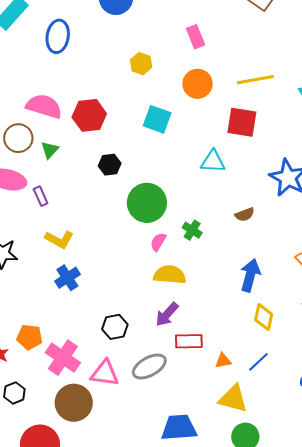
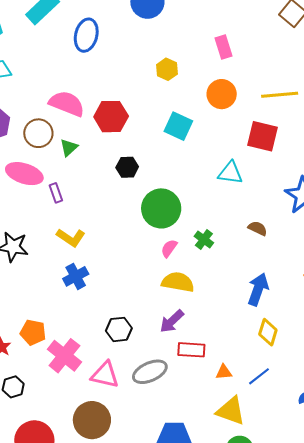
brown semicircle: (245, 215) -> (258, 228), turned -138
brown circle: (74, 403) -> (92, 420), moved

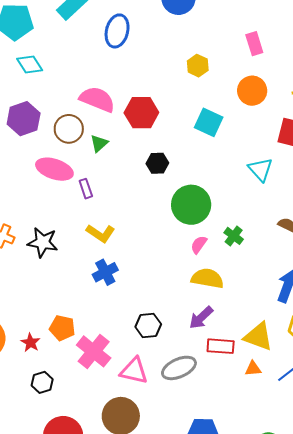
cyan triangle: (230, 173) -> (260, 170), turned 40
yellow triangle: (231, 411) -> (258, 337), moved

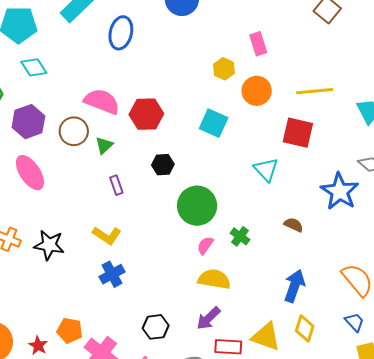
yellow hexagon: (198, 66) -> (224, 69), moved
pink ellipse: (54, 169) -> (30, 173), moved, turned 39
purple rectangle: (86, 189) -> (116, 185), moved

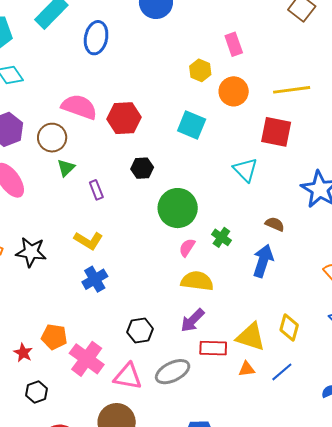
green triangle: (104, 145) -> (66, 168), moved
blue arrow: (294, 286) -> (263, 261), moved

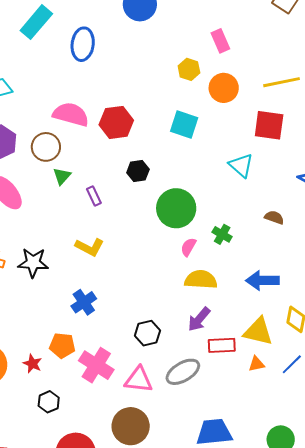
blue arrow: (263, 261) -> (262, 280), moved, turned -104
blue cross: (95, 279) -> (84, 302), moved

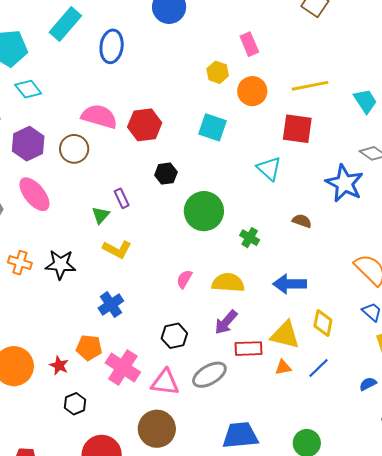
green triangle: (62, 176) -> (101, 215), moved
pink semicircle: (188, 247) -> (184, 279), moved

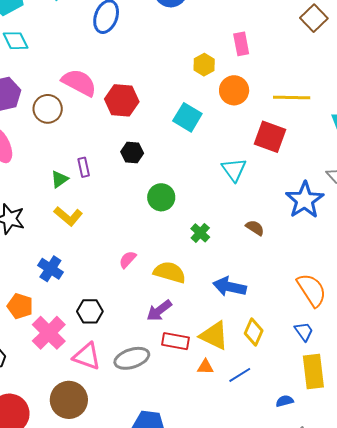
green circle: (204, 211) -> (161, 197), size x0.7
blue cross: (111, 305) -> (50, 269), turned -35
black hexagon: (174, 336) -> (90, 311), moved

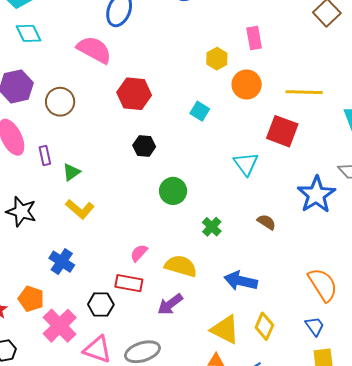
pink semicircle: (79, 83) -> (94, 50), moved
cyan square: (187, 117) -> (200, 111), size x0.7
purple rectangle: (84, 167) -> (45, 155), moved
red rectangle: (176, 341) -> (129, 283), moved

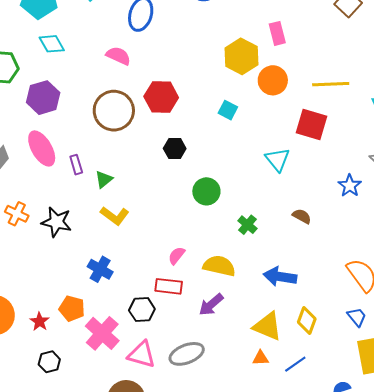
pink semicircle: (94, 50) -> (118, 56), size x0.7
yellow hexagon: (217, 59) -> (241, 56), size x1.6
brown circle: (60, 102) -> (114, 111), moved, size x1.4
blue star: (316, 195) -> (350, 186), size x0.6

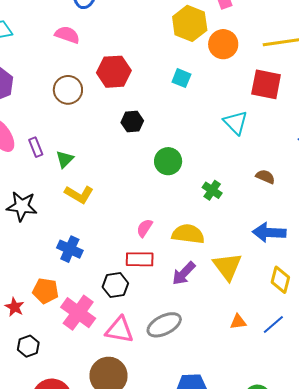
brown circle: (114, 111) -> (68, 90), size x0.7
blue arrow: (280, 277) -> (269, 232), moved
yellow triangle: (267, 326) -> (227, 266), moved, turned 36

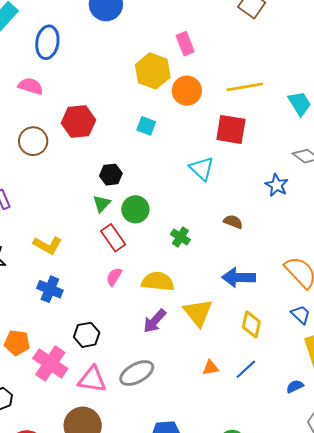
black hexagon: (132, 122) -> (111, 175), moved
green triangle: (65, 159) -> (102, 204), moved
blue cross: (70, 249) -> (50, 289), moved
red rectangle: (140, 259) -> (113, 238), moved, turned 56

